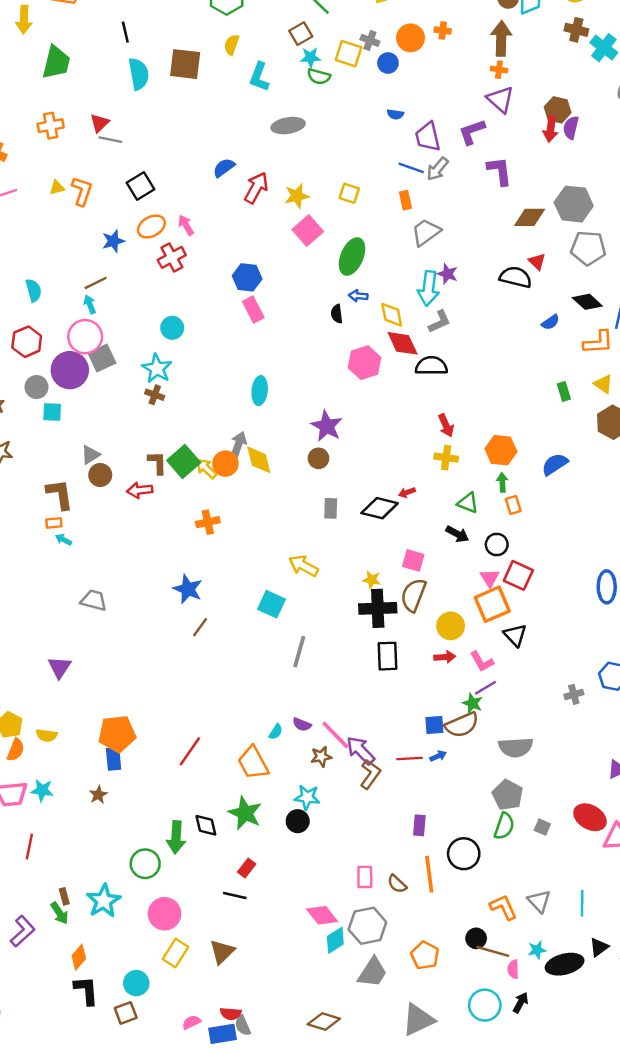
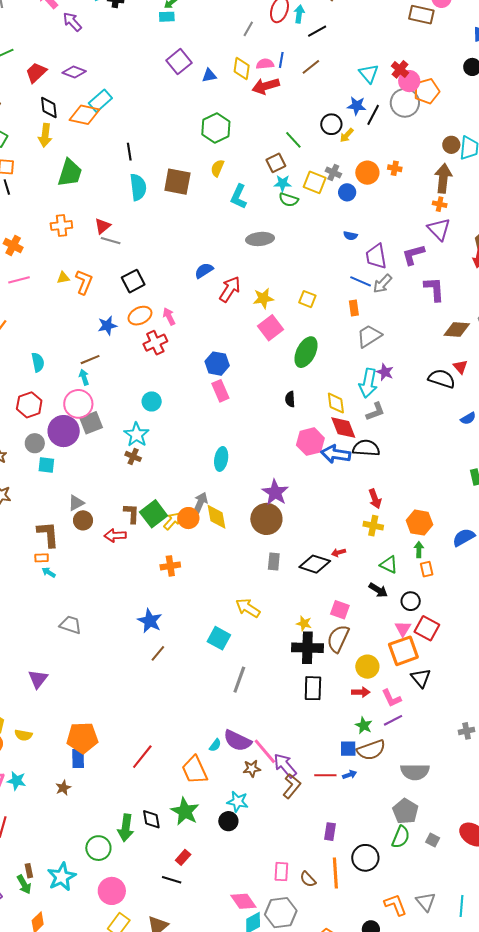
blue arrow: (358, 296) -> (336, 454), moved, size x1.8
brown circle: (318, 458) -> (266, 519), size x1.8
yellow arrow: (206, 468) -> (172, 521), turned 84
green star: (472, 703) -> (364, 725), moved
purple semicircle: (302, 724) -> (237, 741), size x1.8

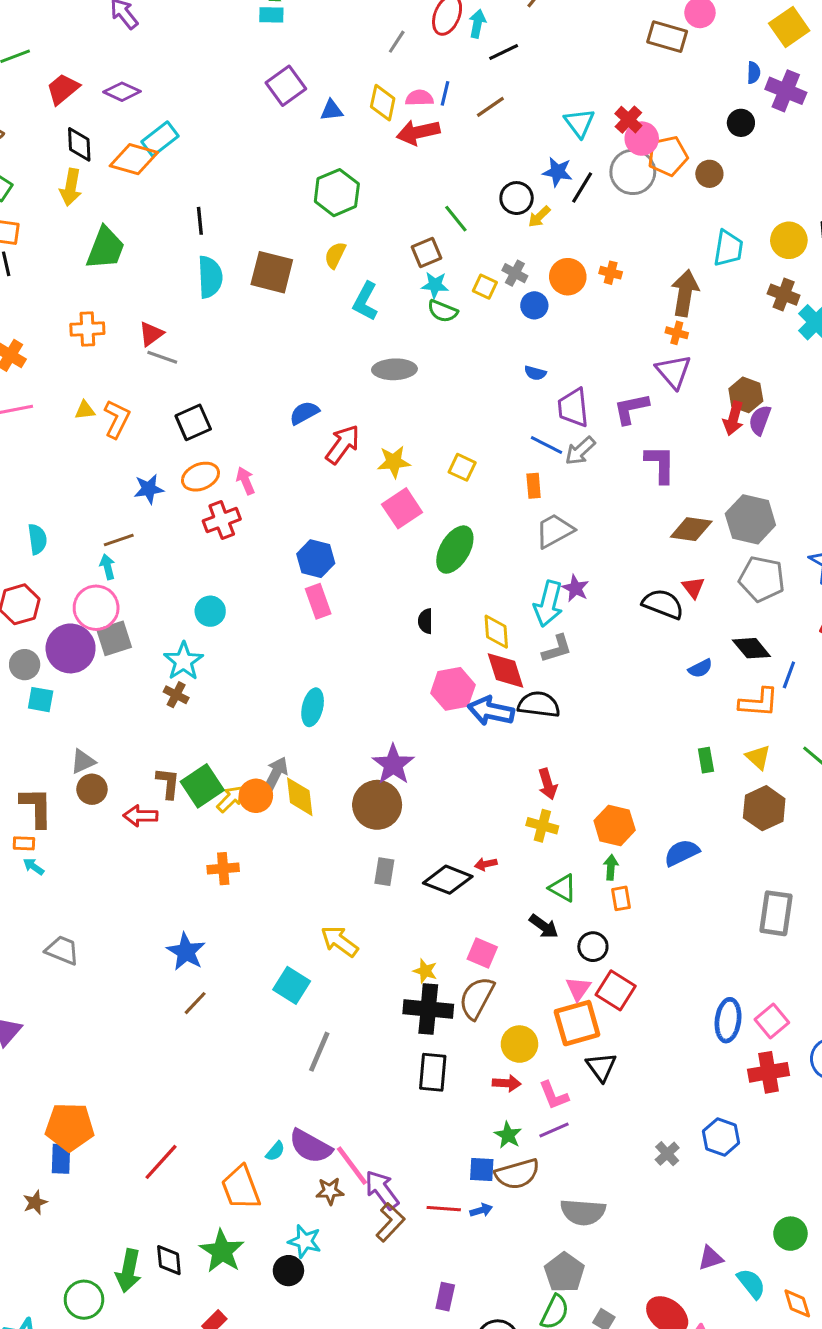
brown circle: (451, 145) -> (709, 174), moved
yellow square: (315, 182) -> (485, 287), size x0.7
gray cross: (467, 731) -> (667, 1154), turned -35

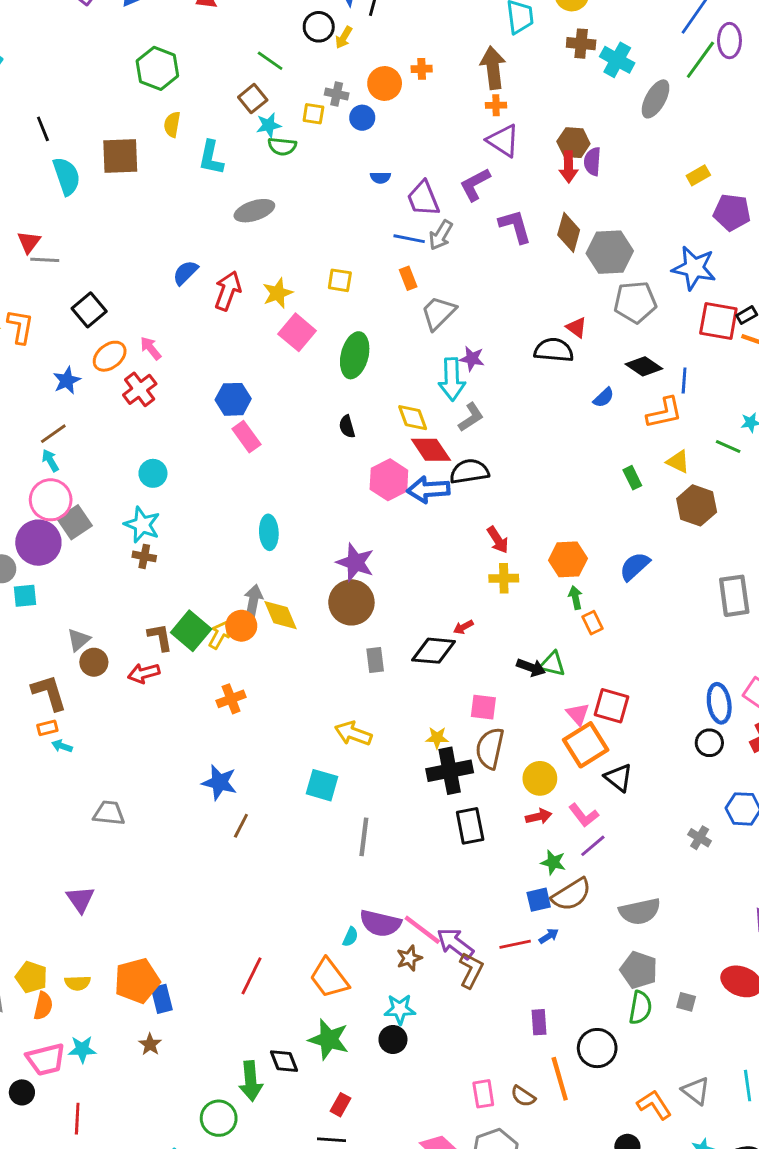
brown diamond: (691, 529) -> (569, 232), moved, turned -66
green triangle: (563, 888) -> (552, 664), moved
black circle: (593, 947) -> (709, 743), moved
orange pentagon: (70, 1127) -> (137, 981), moved

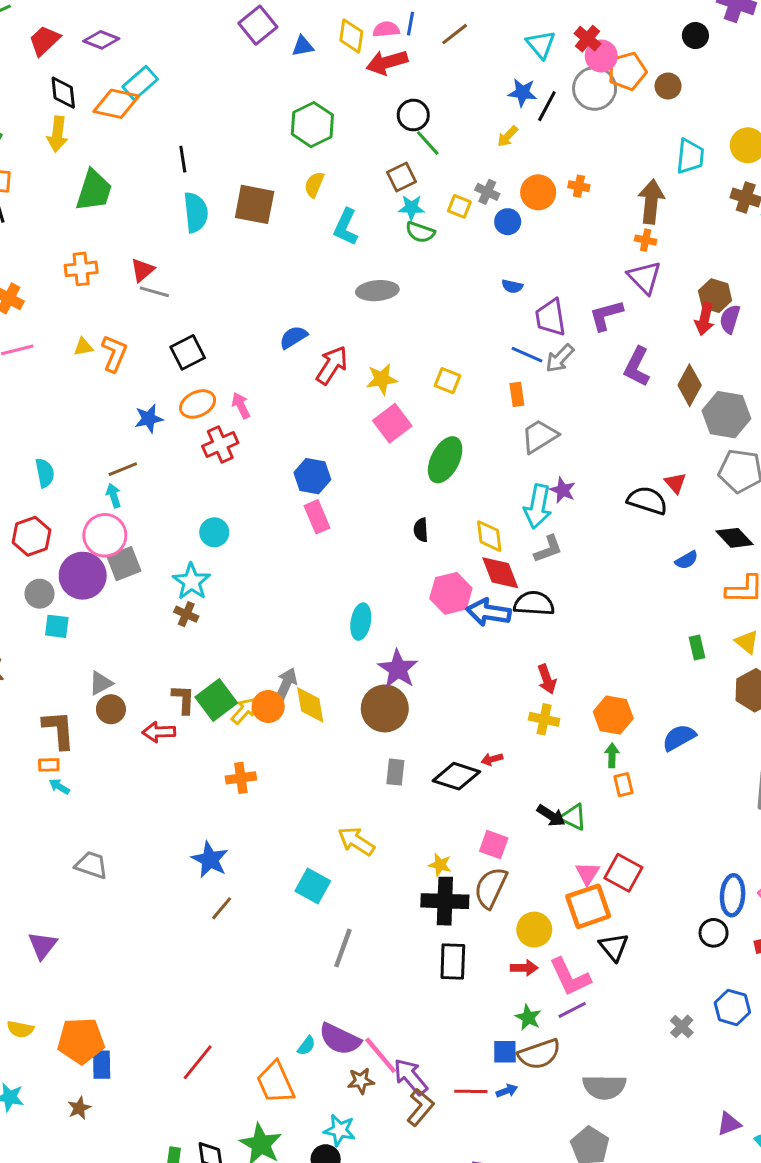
black circle: (319, 27) -> (413, 115), moved
purple L-shape: (515, 226) -> (637, 367), turned -150
cyan ellipse: (269, 532) -> (361, 622), moved
pink L-shape: (584, 815) -> (570, 977), size x1.4

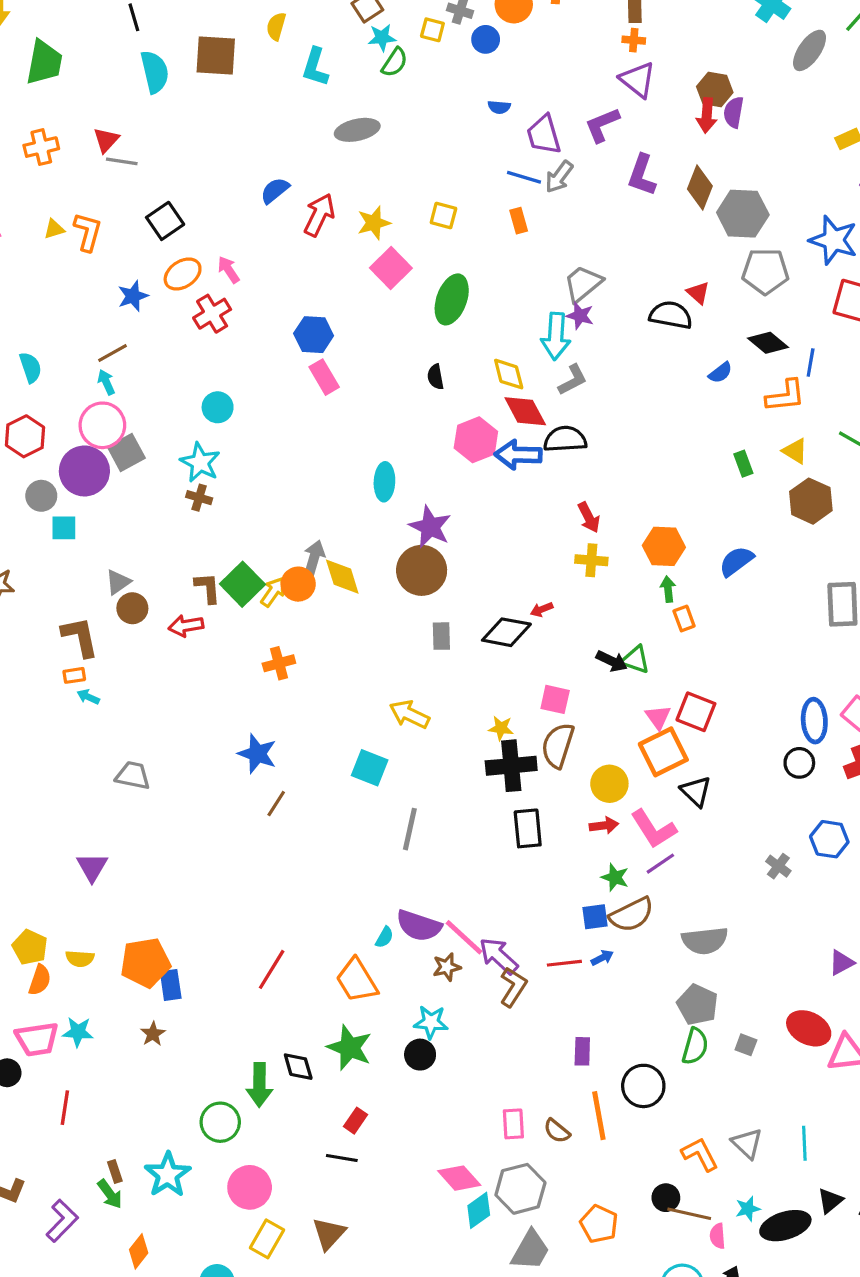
green semicircle: (420, 232) -> (395, 62), turned -68
gray trapezoid: (539, 436) -> (583, 284), moved

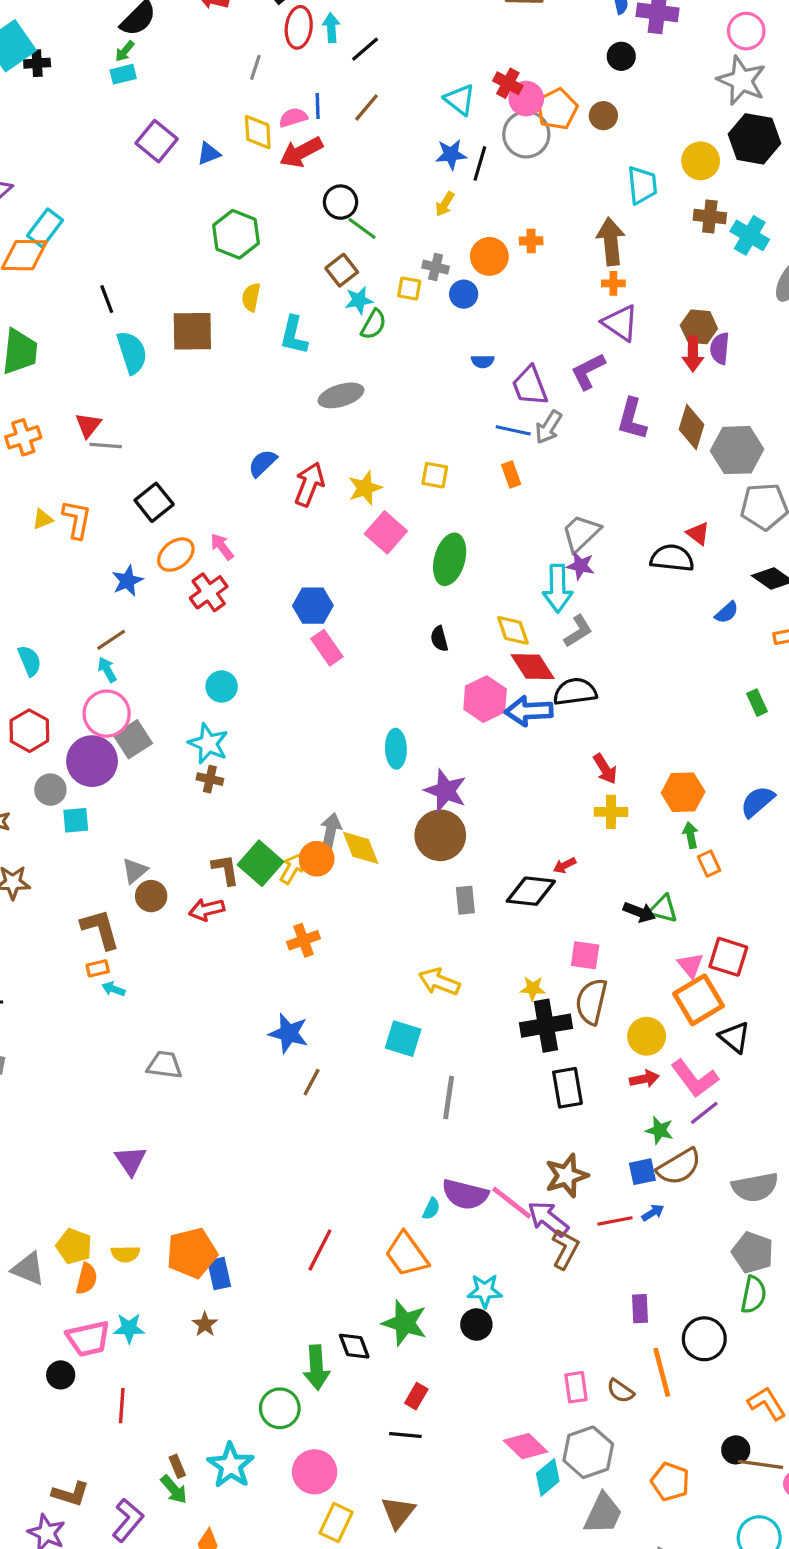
brown star: (447, 967) -> (567, 1176), moved, size x1.5

